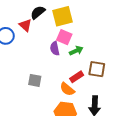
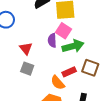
red triangle: (25, 25) -> (26, 48), moved
green arrow: (76, 51) -> (73, 46), size x1.5

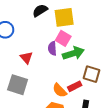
gray square: (27, 69) -> (18, 85), moved, size x1.5
red rectangle: (69, 72) -> (75, 86), moved

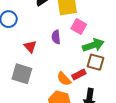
pink square: (63, 38) -> (79, 27), moved
green arrow: (73, 53) -> (93, 45), moved

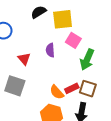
green arrow: (93, 45) -> (87, 60), turned 130
brown square: (96, 62) -> (88, 89), moved

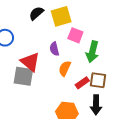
red triangle: (24, 59) -> (30, 62), size x1.5
gray square: (15, 86) -> (23, 76), moved
orange semicircle: (57, 92) -> (65, 68), moved, turned 77

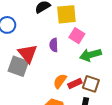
green arrow: (92, 52) -> (91, 55), turned 50
orange semicircle: (65, 68) -> (60, 81), moved

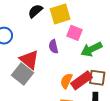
gray square: (18, 66) -> (23, 74), turned 30
red rectangle: (75, 84) -> (81, 80), size x1.5

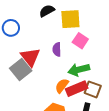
green arrow: (91, 49) -> (79, 70), moved

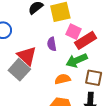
orange semicircle: (62, 86) -> (63, 79), turned 49
red rectangle: (77, 89) -> (86, 40), moved

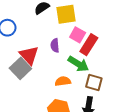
red rectangle: (86, 40) -> (89, 45), turned -30
green arrow: (77, 60) -> (78, 64), turned -130

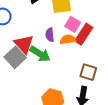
green arrow: (78, 64) -> (40, 54), moved
orange semicircle: (63, 81) -> (68, 39), moved

